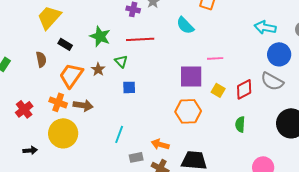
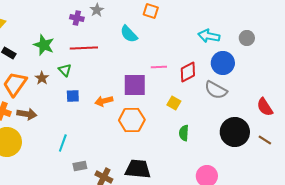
red diamond: (244, 89) -> (188, 72), moved
yellow square: (218, 90) -> (174, 103), moved
orange arrow: (160, 144) -> (104, 101), moved, turned -30

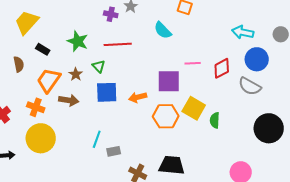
blue square: (73, 96) -> (107, 92), size x1.6
yellow square: (174, 103) -> (194, 108), moved, size x1.6
brown arrow: (27, 114) -> (69, 100), moved
green semicircle: (184, 133) -> (215, 120), moved
gray rectangle: (80, 166) -> (114, 151), moved

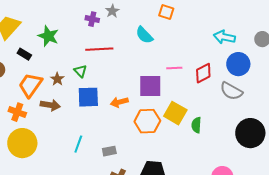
green star: (78, 41) -> (48, 36), moved
gray rectangle: (114, 151) -> (109, 151), moved

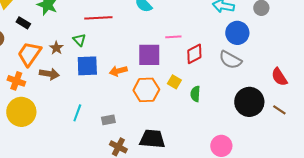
red diamond: (203, 73) -> (194, 54), moved
yellow square: (175, 113) -> (174, 82), size x0.6

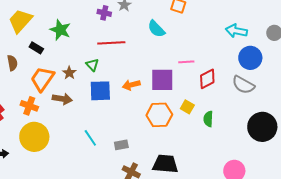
orange arrow: (118, 71) -> (131, 85), moved
cyan line: (77, 113) -> (90, 138), turned -54

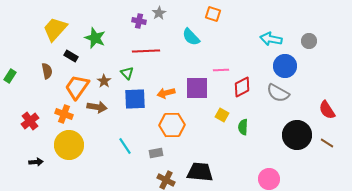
orange hexagon: (159, 115) -> (172, 125), moved

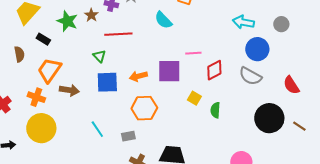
brown star: (104, 81) -> (91, 15), moved
red semicircle: (327, 110) -> (291, 85), moved

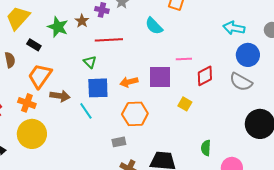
green semicircle: (215, 110) -> (206, 148), moved
cyan line: (97, 129) -> (86, 111), moved

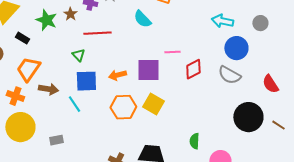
yellow square: (185, 104) -> (153, 104), moved, size x1.5
gray rectangle: (119, 142) -> (56, 140), moved

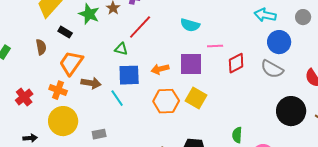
cyan semicircle: (142, 19) -> (190, 25), moved, turned -30
red line: (97, 33) -> (140, 27), turned -44
green triangle: (78, 55) -> (121, 49), turned -32

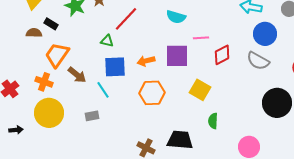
brown semicircle: (41, 47) -> (34, 33), moved, turned -77
brown arrow: (91, 83) -> (77, 75), turned 30
yellow square: (196, 98) -> (200, 90), moved
gray rectangle: (99, 134) -> (92, 116), moved
green semicircle: (237, 135) -> (213, 121), moved

